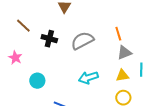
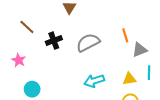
black cross: (49, 39) -> (54, 41), turned -35
gray triangle: (124, 53) -> (140, 50), moved
cyan circle: (37, 81) -> (32, 89), moved

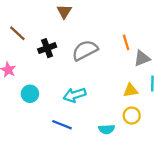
cyan arrow: (94, 81) -> (75, 95), moved
cyan circle: (32, 89) -> (30, 94), moved

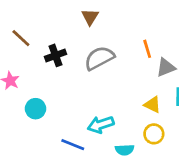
brown triangle: (64, 11) -> (90, 17), moved
yellow triangle: (131, 90) -> (153, 105), turned 35
cyan arrow: (75, 95) -> (101, 125), moved

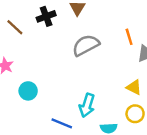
black cross: (55, 55) -> (46, 16), moved
cyan arrow: (101, 125) -> (87, 105), turned -55

